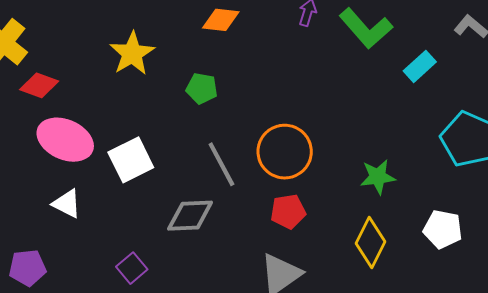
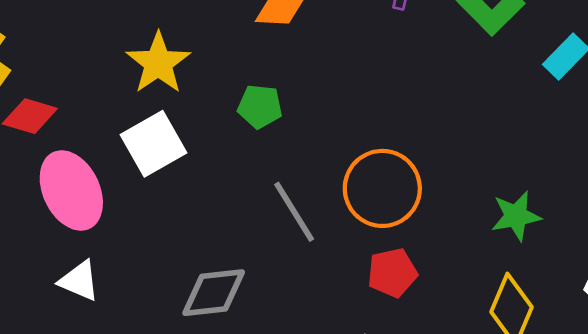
pink ellipse: (65, 140) -> (71, 190), turned 44
white square: (131, 160) -> (154, 144), moved
gray diamond: (190, 216) -> (214, 293), moved

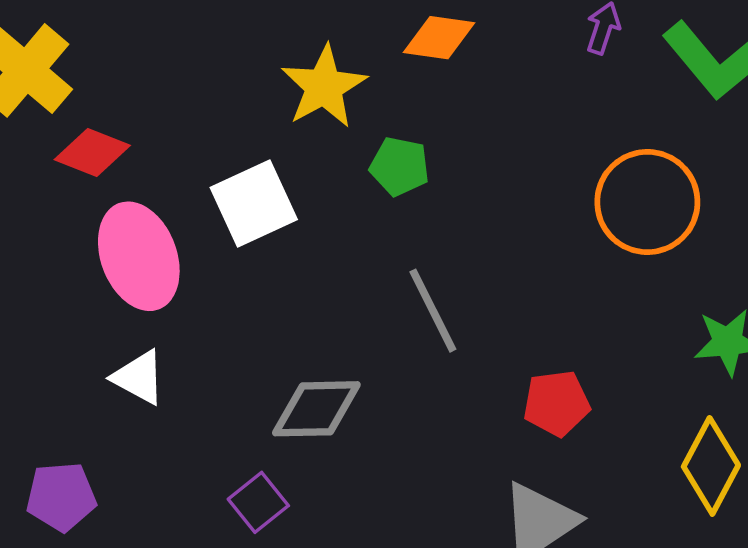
yellow star: (158, 63) -> (324, 87), moved
orange circle: (382, 188) -> (647, 202), moved

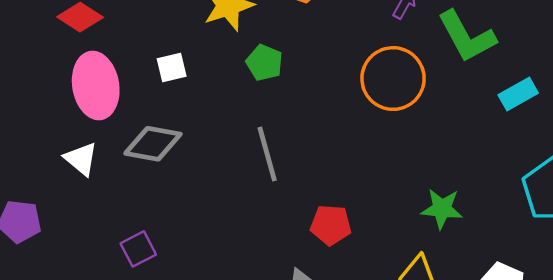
orange circle: (647, 202) -> (393, 79), moved
white square: (254, 204) -> (172, 67), size x0.6
gray diamond: (316, 409) -> (153, 144), moved

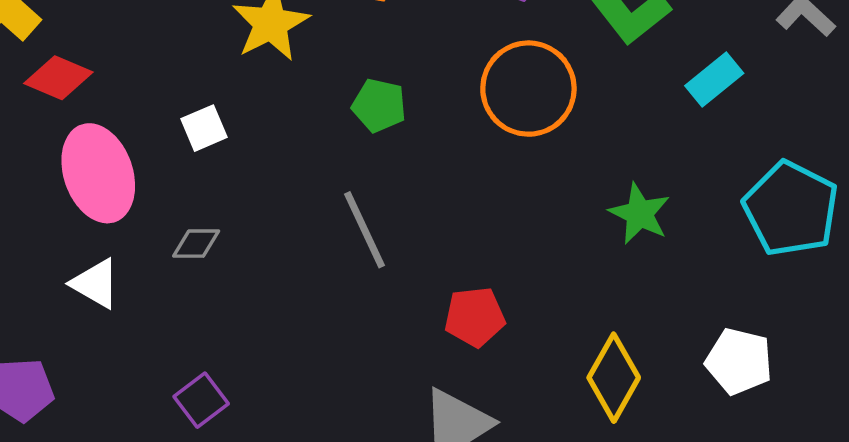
green pentagon: (264, 63) -> (379, 105), moved
gray diamond: (153, 144) -> (196, 244), size x0.6
green star: (442, 209) -> (640, 214), moved, turned 30

